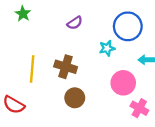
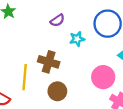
cyan star: (107, 48) -> (77, 39), moved
yellow line: (32, 69) -> (25, 77), moved

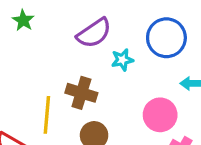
purple semicircle: (57, 20) -> (94, 33), size x1.6

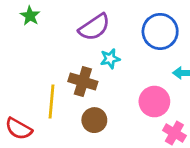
cyan star: (122, 60) -> (110, 59), moved

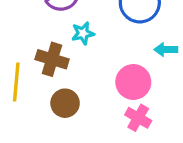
pink cross: (174, 133) -> (138, 118), moved

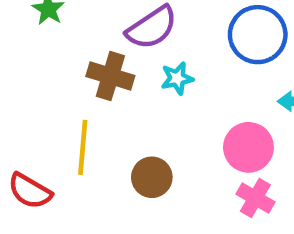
brown cross: (52, 59) -> (110, 76), moved

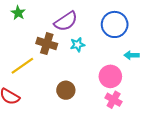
yellow line: (83, 147) -> (22, 66), moved, turned 50

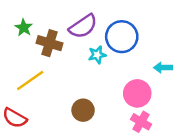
green star: (18, 13) -> (24, 28), moved
blue circle: (115, 24) -> (122, 37), moved
brown cross: (47, 44) -> (50, 43), moved

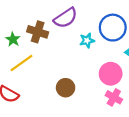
green star: (24, 28) -> (13, 39), moved
blue circle: (122, 37) -> (113, 28), moved
cyan star: (97, 55) -> (87, 40), moved

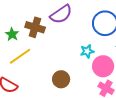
cyan star: (87, 40) -> (87, 51), moved

